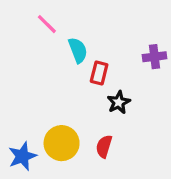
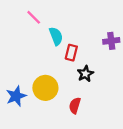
yellow circle: (62, 143) -> (45, 88), moved
blue star: (22, 156) -> (16, 96), moved

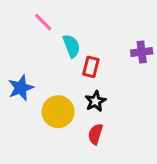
black star: (85, 74) -> (95, 101), moved
blue star: (16, 96) -> (21, 88), moved

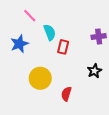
blue star: (21, 88) -> (19, 44), moved
black star: (95, 101) -> (94, 71), moved

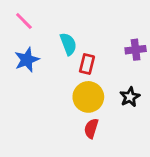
pink line: (30, 16) -> (24, 21), moved
yellow circle: (40, 78) -> (88, 97), moved

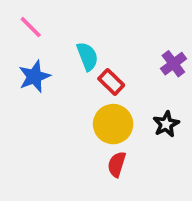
purple cross: (136, 50) -> (173, 64), turned -30
red rectangle: (87, 64) -> (111, 82), turned -60

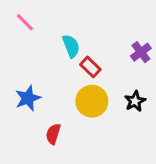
blue star: (34, 76) -> (28, 98), moved
red semicircle: (117, 164) -> (53, 134), moved

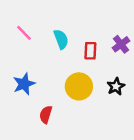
pink line: (25, 22) -> (24, 33), moved
red rectangle: (90, 67) -> (90, 51), moved, turned 48

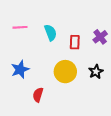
pink line: (24, 33) -> (20, 27), turned -48

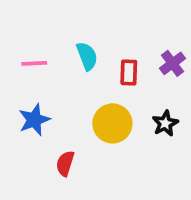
pink line: (20, 27) -> (34, 63), moved

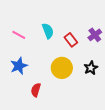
pink line: (34, 63) -> (19, 35), turned 32
red rectangle: (129, 72) -> (71, 40), turned -40

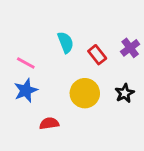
pink line: (19, 35) -> (26, 63), moved
red semicircle: (36, 90) -> (49, 123), turned 64

